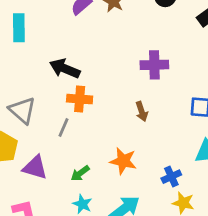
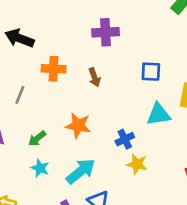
orange cross: (80, 99) -> (54, 69), moved

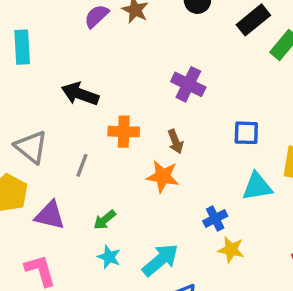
purple cross: (106, 32) -> (188, 84), turned 30
orange star: (78, 125) -> (163, 176), moved

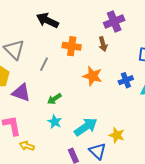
purple cross: (188, 84) -> (114, 21), turned 36
brown arrow: (175, 141) -> (103, 44), moved
blue cross: (215, 218) -> (126, 80), moved
yellow star: (231, 250) -> (117, 135), moved

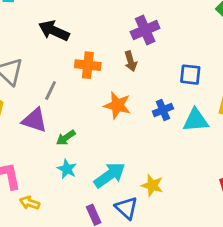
purple triangle: (21, 93) -> (35, 120), moved

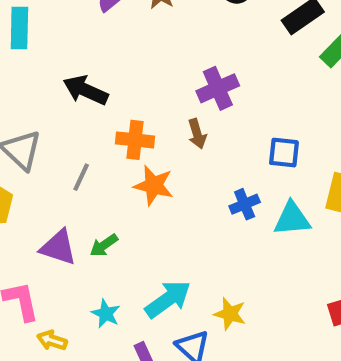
orange star: (117, 105) -> (154, 185), moved
purple triangle: (35, 120) -> (58, 247), moved
cyan star: (67, 169) -> (106, 314), moved

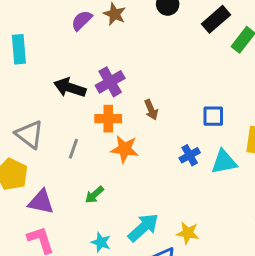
purple cross: (218, 88) -> (110, 82), moved
purple triangle: (58, 247) -> (41, 202), moved

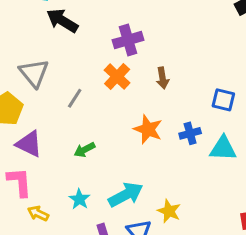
black arrow: (70, 88) -> (62, 21), moved
orange cross: (108, 119) -> (117, 77), turned 30
orange star: (125, 149) -> (148, 129), moved

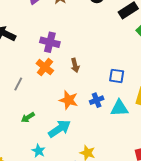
purple cross: (128, 40) -> (50, 42), turned 36
cyan arrow: (126, 195) -> (59, 129), moved
cyan star: (79, 199) -> (39, 151), moved

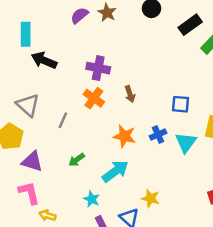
cyan triangle: (119, 108) -> (186, 143), turned -48

